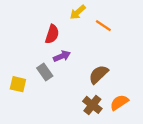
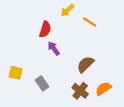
purple arrow: (62, 56) -> (54, 48), turned -104
gray rectangle: (45, 72) -> (42, 83), moved

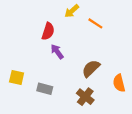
gray rectangle: (42, 83) -> (45, 89), turned -40
orange semicircle: (103, 89) -> (119, 83), moved, turned -70

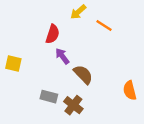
brown semicircle: (91, 68) -> (83, 74), moved, turned 90
yellow square: (17, 77) -> (13, 63), moved
brown cross: (85, 97) -> (73, 105), moved

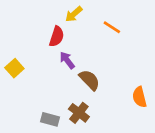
yellow arrow: (78, 12) -> (74, 14), moved
yellow square: (13, 63) -> (14, 68), turned 35
gray rectangle: (49, 97) -> (50, 119), moved

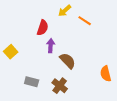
yellow arrow: (74, 14) -> (65, 11), moved
purple arrow: (67, 60) -> (51, 46), turned 40
gray rectangle: (50, 119) -> (32, 82), moved

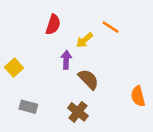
yellow arrow: (65, 11) -> (84, 40), moved
red semicircle: (43, 28) -> (53, 24), moved
gray rectangle: (32, 82) -> (28, 107), moved

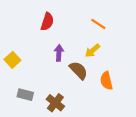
yellow arrow: (84, 40) -> (92, 51), moved
orange semicircle: (138, 96) -> (106, 81), moved
brown cross: (78, 112) -> (55, 103), moved

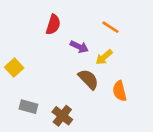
purple arrow: (59, 53) -> (79, 47), moved, turned 112

